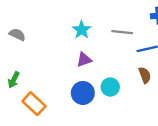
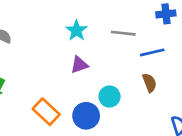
blue circle: (83, 93) -> (86, 116), moved
orange rectangle: (34, 104) -> (46, 112), moved

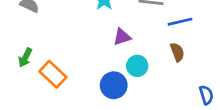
purple triangle: (79, 65) -> (122, 37), moved
orange rectangle: (46, 112) -> (53, 74), moved

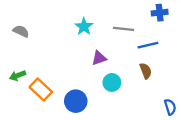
green arrow: (25, 58) -> (18, 76), turned 42
blue circle: (114, 85) -> (76, 101), moved

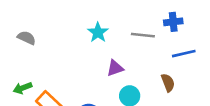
blue cross: (160, 13) -> (173, 22), moved
blue line: (148, 45) -> (184, 54), moved

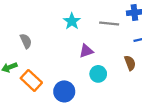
gray semicircle: (27, 38) -> (26, 41), moved, turned 40

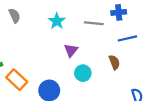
gray semicircle: (26, 41) -> (15, 16), moved
purple triangle: (86, 51) -> (71, 50), turned -32

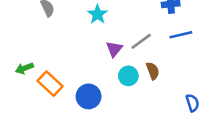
gray line: (94, 23) -> (141, 41), moved, turned -42
brown semicircle: (114, 62) -> (153, 71), moved

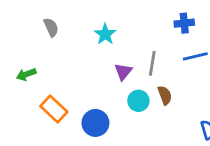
gray line: (141, 41) -> (152, 63), turned -45
green arrow: (24, 68) -> (26, 74), moved

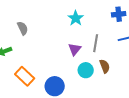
gray semicircle: (51, 27) -> (23, 28), moved
cyan star: (105, 34) -> (76, 18), moved

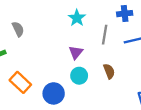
gray line: (96, 43) -> (105, 35), moved
cyan circle: (86, 70) -> (79, 76), moved

